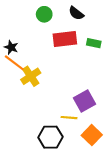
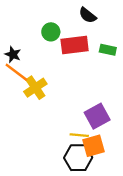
green circle: (44, 14) -> (51, 32), moved
orange square: (92, 135) -> (94, 146), moved, turned 30
black hexagon: (50, 137) -> (78, 158), moved

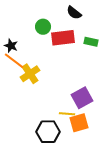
black hexagon: (78, 158) -> (48, 132), moved

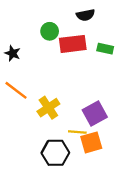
black semicircle: (74, 13) -> (85, 15), turned -49
orange line: (14, 61) -> (16, 90), moved
yellow cross: (30, 74) -> (48, 108), moved

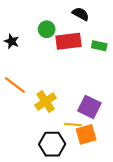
black semicircle: (85, 15) -> (81, 14), turned -140
black star: (13, 53) -> (12, 41), moved
purple square: (95, 113) -> (89, 107), turned -35

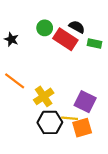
black semicircle: (81, 14) -> (77, 27), moved
red rectangle: (69, 41) -> (65, 39), turned 40
black hexagon: (52, 144) -> (50, 122), moved

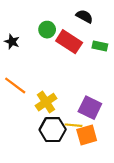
black semicircle: (77, 27) -> (84, 16), moved

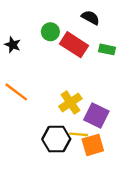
yellow cross: (46, 102) -> (70, 103), moved

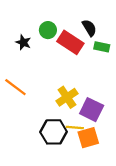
black semicircle: (90, 18) -> (89, 28), moved, turned 30
black star: (13, 45) -> (23, 42), moved

